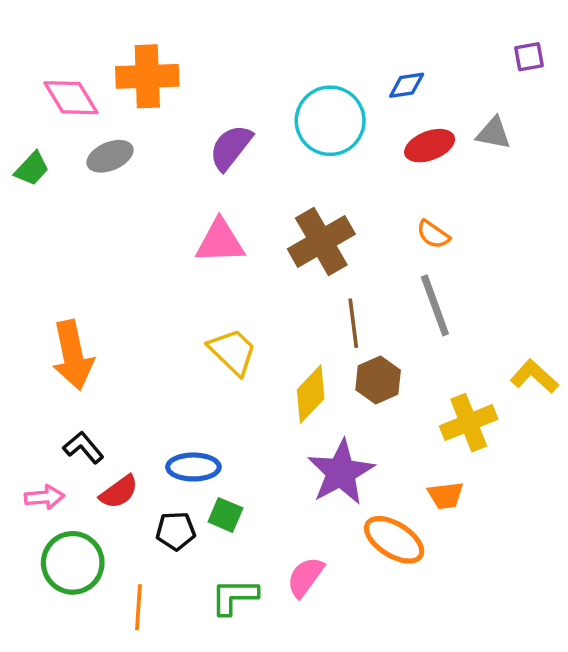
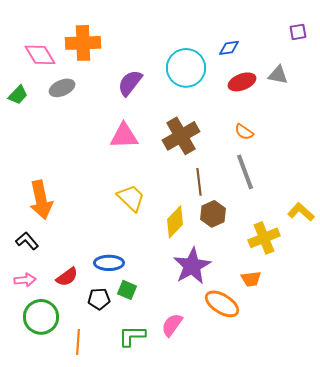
black L-shape: (83, 447) -> (27, 241), moved

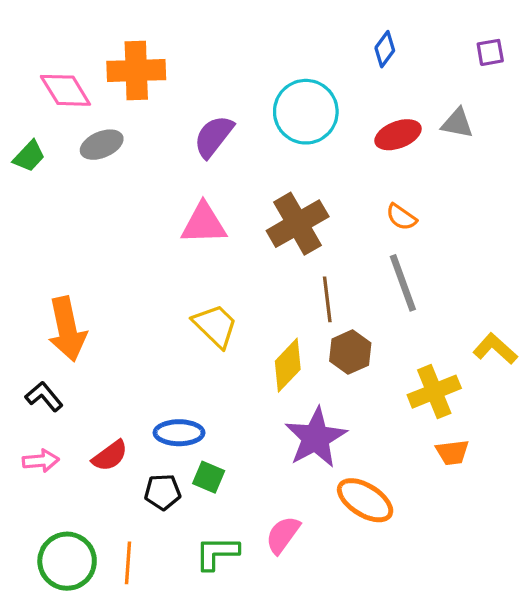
blue diamond: (229, 48) -> (385, 49), moved, turned -45
orange trapezoid: (251, 279) -> (452, 452), moved
green circle: (41, 317) -> (67, 561), moved

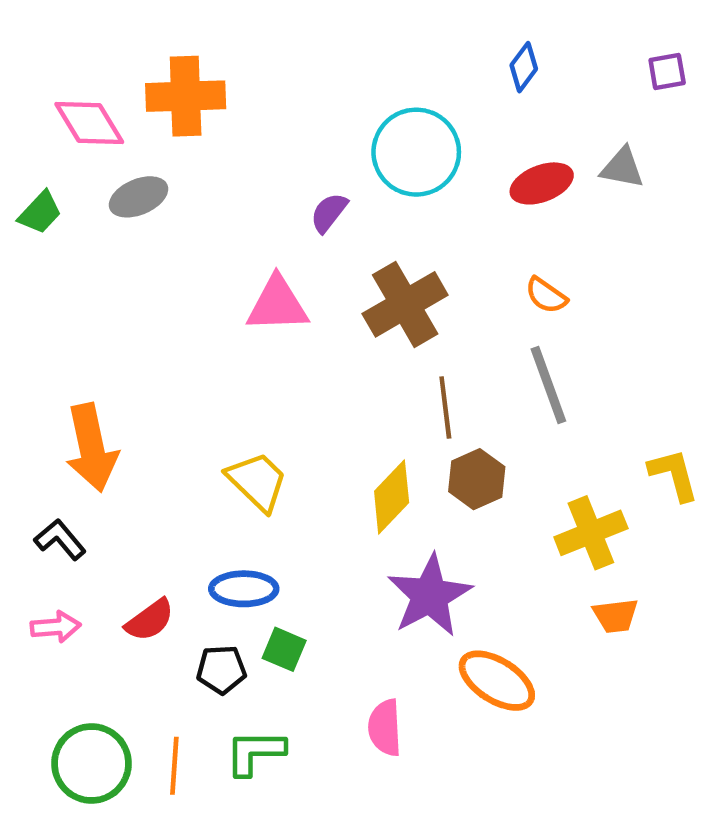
purple semicircle: (214, 136) -> (329, 213), moved, size x0.7
yellow trapezoid: (215, 326) -> (257, 481), moved
yellow L-shape: (495, 349) -> (674, 475), turned 33
pink semicircle: (283, 535) -> (385, 728), turned -39
green L-shape: (217, 553) -> (255, 752), moved

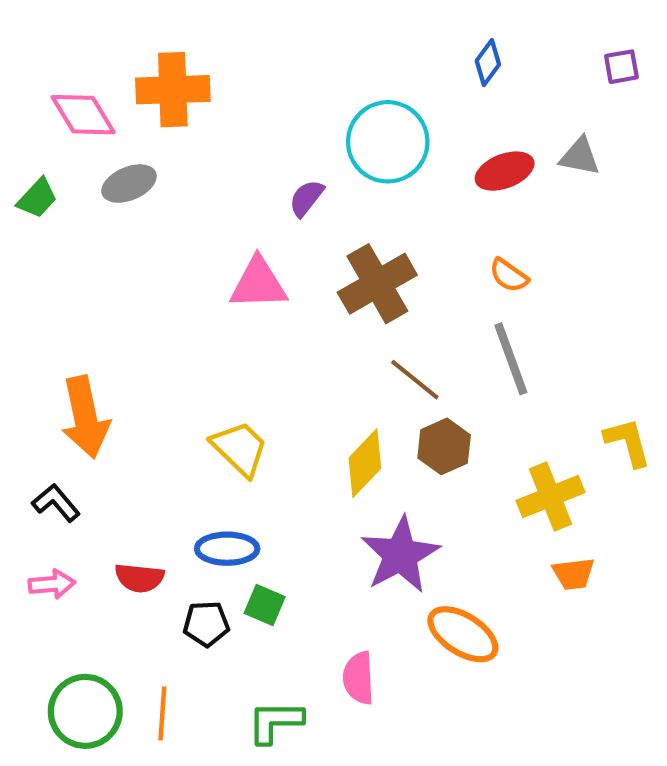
brown line: (445, 407) -> (415, 380), turned -44
red semicircle: (150, 620) -> (139, 578), turned 42
green L-shape: (255, 752) -> (275, 722), moved

